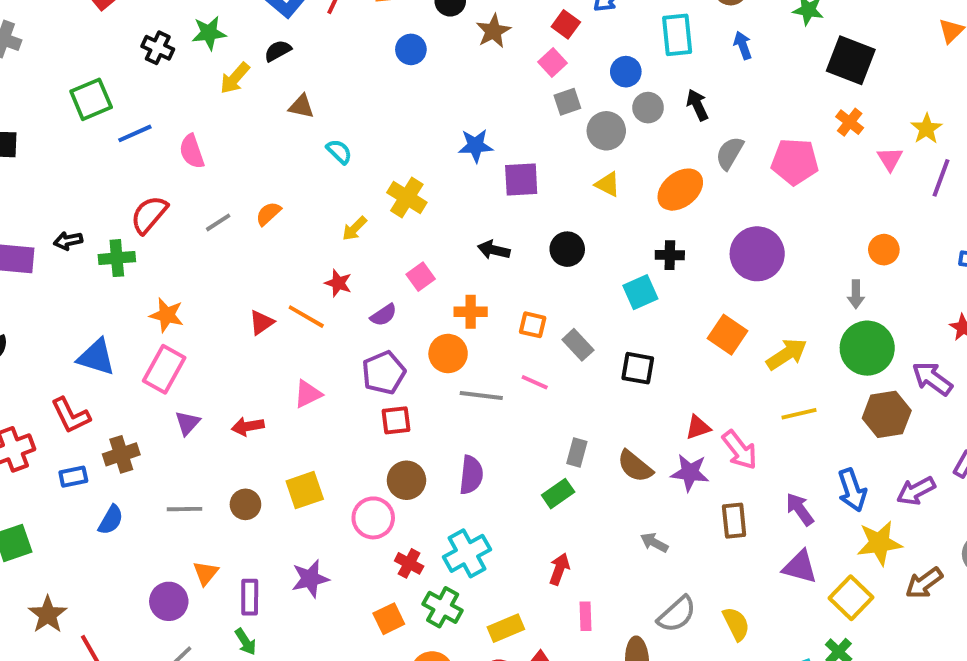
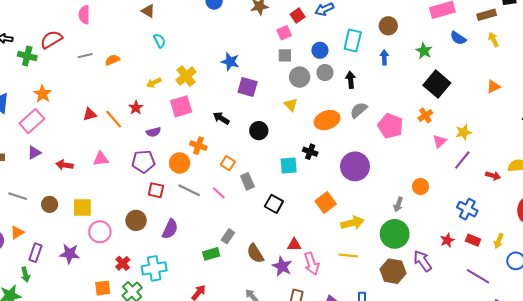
pink square: (421, 277) -> (181, 106), moved, size x1.5
red square: (396, 420) -> (156, 190), moved
pink circle: (373, 518) -> (100, 232), moved

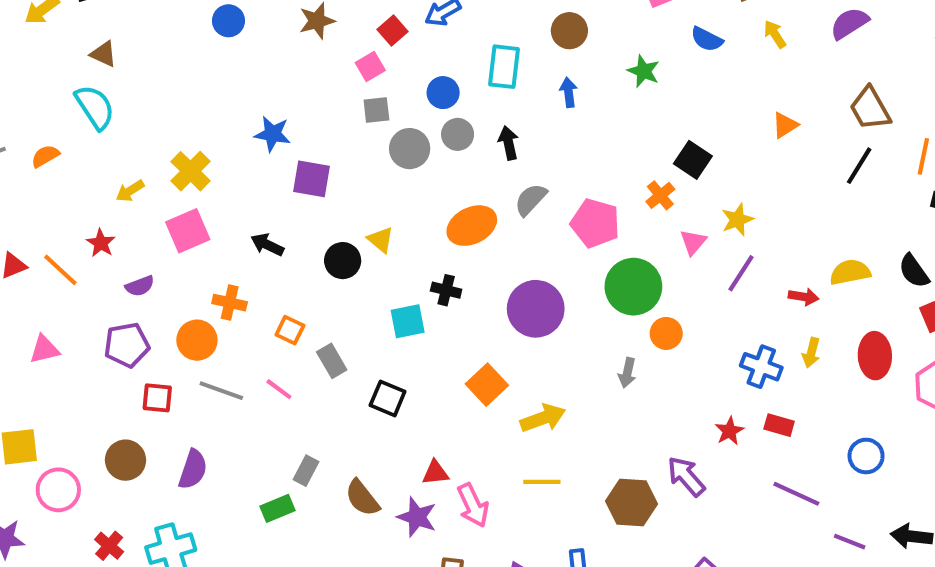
cyan semicircle: (159, 41) -> (95, 107), moved, size x1.6
black square: (437, 84) -> (693, 160), moved, size x0.7
yellow triangle: (291, 105) -> (381, 240), moved
green circle: (395, 234) -> (633, 287), moved
yellow arrow: (499, 241) -> (811, 353), moved

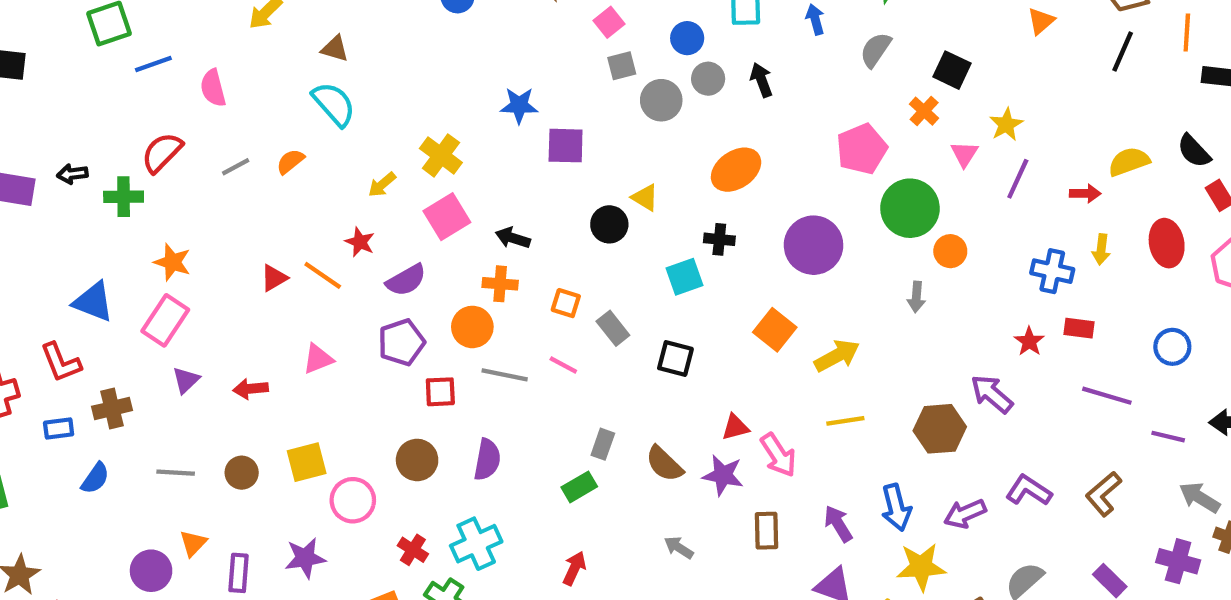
gray semicircle: (531, 200) -> (876, 50), moved
pink pentagon: (595, 223) -> (862, 149), turned -30
black arrow: (267, 245) -> (513, 238), moved
purple semicircle: (140, 286) -> (406, 280), size x1.4

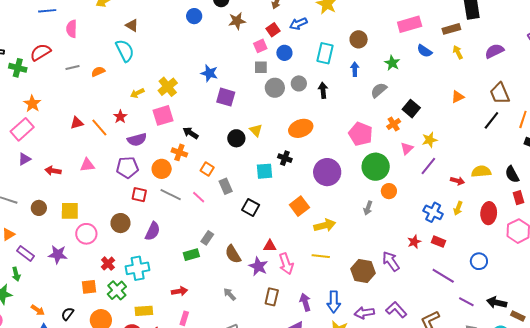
blue circle: (687, 38) -> (284, 53), moved
pink pentagon: (862, 149) -> (361, 134), turned 30
red arrow: (574, 568) -> (179, 291), turned 42
purple rectangle: (239, 573) -> (25, 253), turned -72

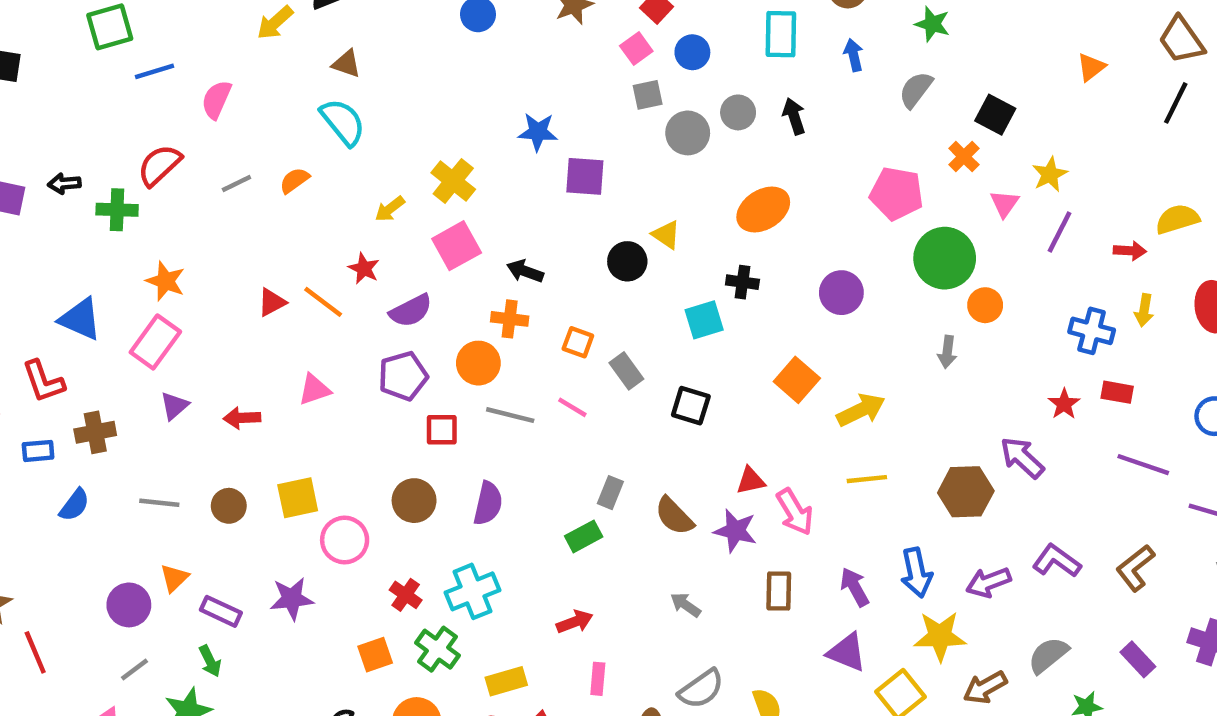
pink semicircle: (72, 29) -> (216, 100), turned 36
purple circle: (327, 172) -> (841, 293), size x0.7

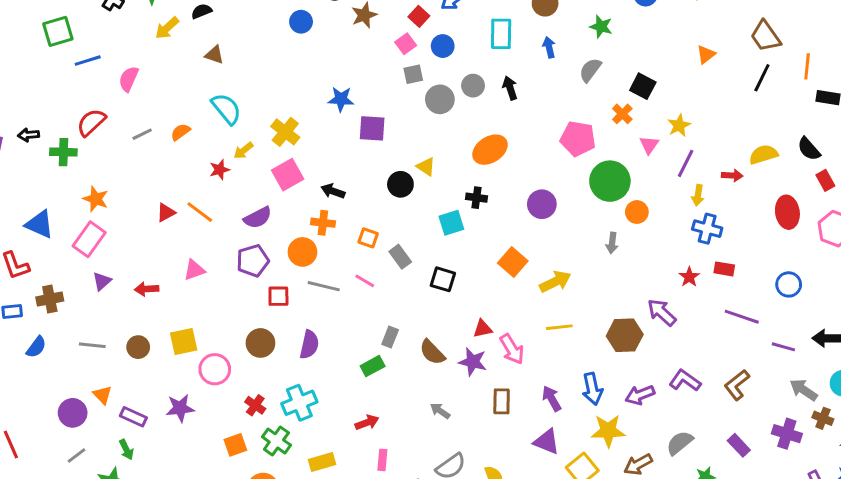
cyan semicircle: (343, 122) -> (226, 109), moved
red star: (364, 268) -> (219, 170), moved, turned 30
yellow arrow: (1144, 310) -> (698, 195), moved
orange triangle: (174, 578) -> (103, 395), turned -30

